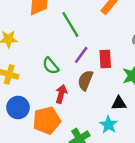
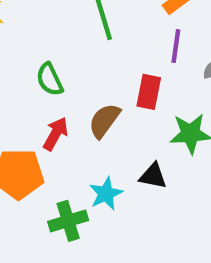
purple line: (81, 55) -> (176, 46), moved, turned -42
cyan star: (109, 125) -> (106, 194), moved

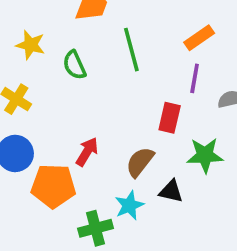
green semicircle: (50, 79) -> (74, 65), moved
brown semicircle: (104, 121) -> (140, 162), moved

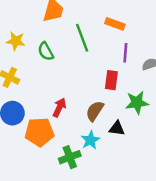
orange rectangle: (199, 38) -> (115, 24), moved, turned 60

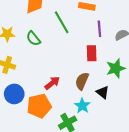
red arrow: (59, 107) -> (52, 83), turned 35
black triangle: (117, 128) -> (103, 92), turned 40

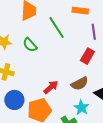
red rectangle: (92, 53) -> (87, 56), turned 35
brown semicircle: (82, 81) -> (80, 84), turned -138

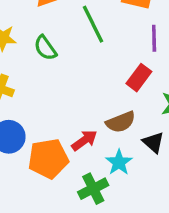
red arrow: (51, 87) -> (84, 140), moved

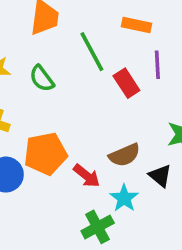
red rectangle: (139, 78) -> (126, 83), moved, turned -68
red arrow: (84, 140) -> (87, 176), turned 76
orange pentagon: (48, 159) -> (46, 154), moved

